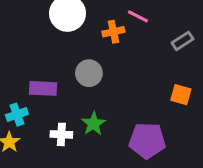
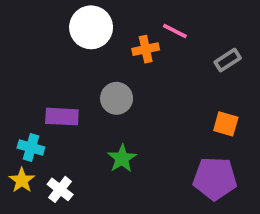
cyan cross: (17, 115) -> (31, 148), turned 35
white cross: (61, 134) -> (60, 189), moved, turned 35
purple pentagon: (147, 141) -> (215, 178), moved

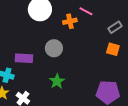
orange square: (226, 124) -> (113, 49), moved

